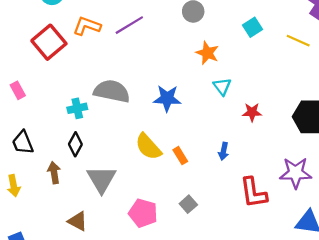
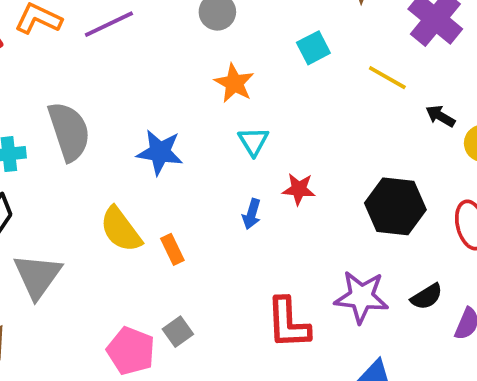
gray semicircle: (112, 91) -> (69, 131), turned 54
blue arrow: (224, 151) -> (252, 214), moved
pink pentagon: (143, 213) -> (131, 351), moved

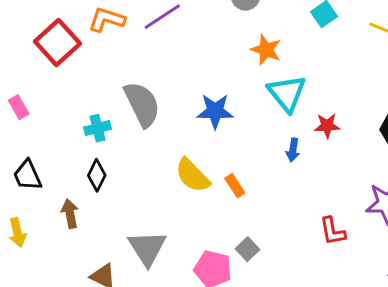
cyan triangle: (253, 141) -> (287, 93), size x1.6
gray triangle: (38, 276) -> (147, 248), moved
red L-shape: (288, 323) -> (332, 231), size x0.7

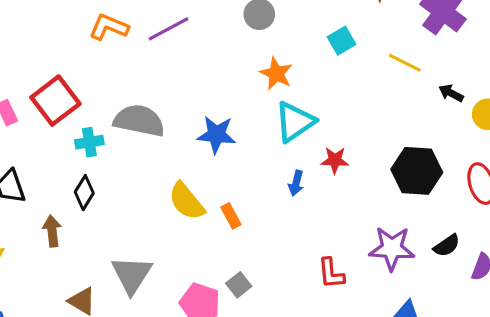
red square: (57, 43) -> (55, 101), moved
cyan triangle: (287, 93) -> (295, 122), turned 30
gray semicircle: (142, 104) -> (139, 121), turned -57

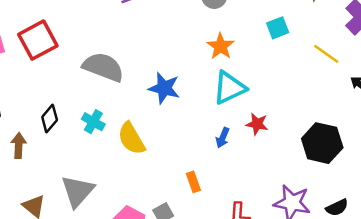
cyan cross: (89, 142) -> (93, 122), moved, turned 30
orange rectangle: (231, 216) -> (193, 182), moved

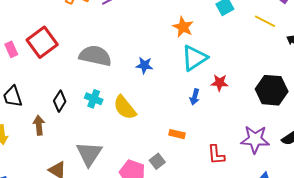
blue star: (164, 88) -> (144, 65), size x0.7
orange rectangle: (193, 182) -> (177, 134), turned -49

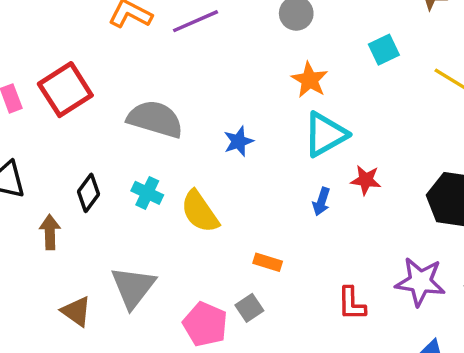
blue star: (144, 65) -> (238, 141), turned -30
orange rectangle: (177, 134) -> (268, 262), moved

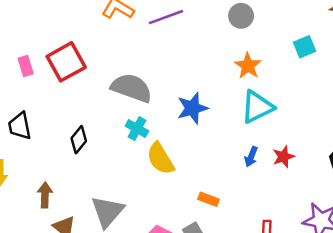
blue star: (238, 141) -> (192, 108), size x1.4
red star: (366, 180) -> (283, 157), moved, turned -30
cyan cross: (147, 193) -> (137, 129), moved
brown arrow: (50, 232) -> (45, 195), moved

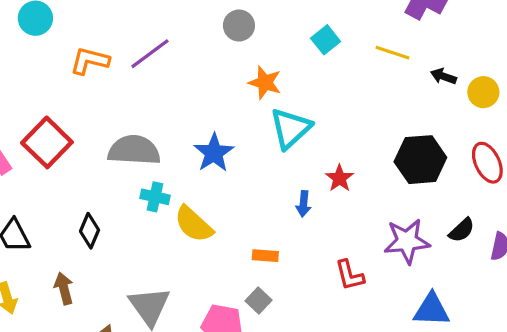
blue arrow: (251, 157) -> (303, 204), moved
brown arrow: (45, 195) -> (64, 288), moved

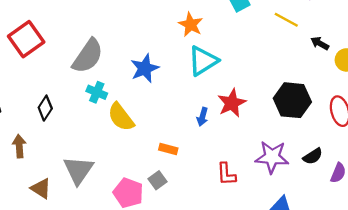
gray semicircle: (134, 150) -> (88, 56), turned 111
red star: (339, 178) -> (232, 103), size x1.4

